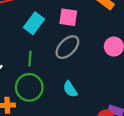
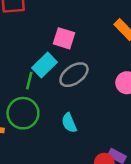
pink square: (68, 17) -> (64, 38), moved
cyan rectangle: (34, 23) -> (45, 65), moved

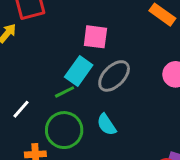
green line: (29, 81) -> (65, 92), turned 60
cyan semicircle: (69, 123) -> (106, 125), moved

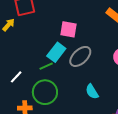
cyan semicircle: (106, 125) -> (92, 92), moved

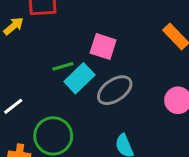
green line: (46, 66) -> (63, 66), moved

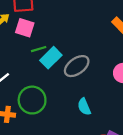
pink square: (103, 47) -> (25, 28), moved

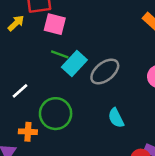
pink square: (25, 28) -> (55, 24), moved
green line: (39, 49) -> (60, 54), turned 40

